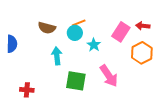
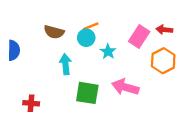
pink arrow: (109, 76) -> (125, 87), turned 140

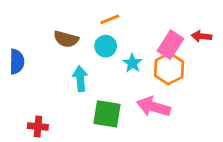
orange line: (91, 26) -> (110, 19), moved
orange hexagon: (163, 61) -> (169, 69), moved

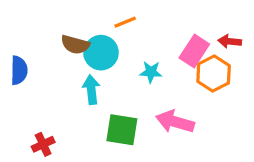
cyan circle: (106, 46) -> (101, 53), moved, size x1.4
cyan star: (132, 63) -> (151, 72), turned -30
orange hexagon: (169, 69) -> (214, 74), moved
red cross: (38, 127) -> (43, 144), turned -30

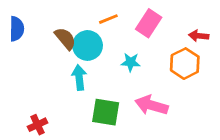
brown semicircle: (75, 45) -> (65, 39), turned -145
pink rectangle: (194, 51) -> (149, 23), moved
blue semicircle: (19, 70) -> (17, 29), moved

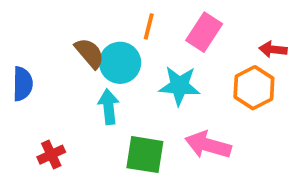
orange line: (108, 19) -> (149, 26), turned -54
blue semicircle: (17, 29) -> (23, 84), moved
cyan star: (131, 62) -> (179, 86), size x1.5
red cross: (38, 125) -> (51, 155), moved

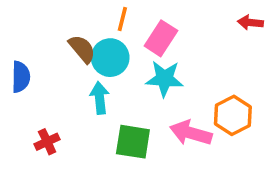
orange line: (149, 26) -> (122, 19), moved
pink rectangle: (204, 32) -> (161, 38), moved
red arrow: (273, 49) -> (250, 23), moved
orange hexagon: (254, 88) -> (233, 115), moved

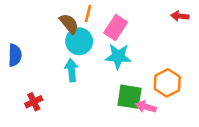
brown semicircle: (82, 49) -> (69, 24), moved
pink arrow: (191, 133) -> (146, 107), moved, size x0.7
green square: (133, 142) -> (130, 97), moved

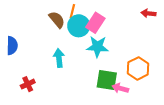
cyan circle: (79, 41) -> (79, 26), moved

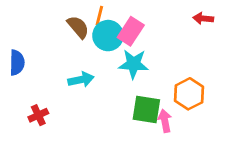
cyan arrow: (59, 58) -> (81, 80), turned 84
pink arrow: (120, 88) -> (165, 121), turned 63

